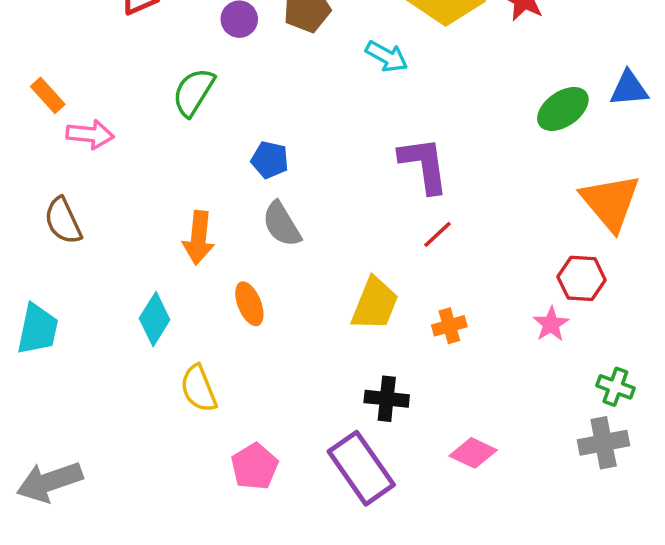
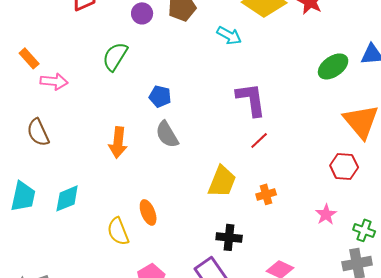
orange ellipse: (249, 304) -> (148, 212), moved
cyan diamond: (155, 319) -> (67, 198), moved, turned 36
pink star: (551, 324) -> (326, 214), moved

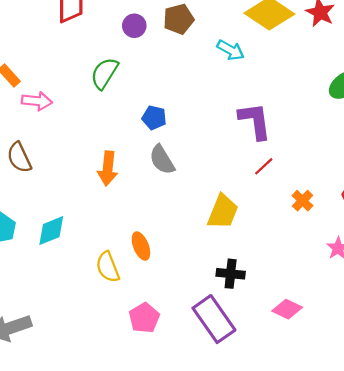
orange cross: (266, 194) -> (303, 201), moved, turned -30

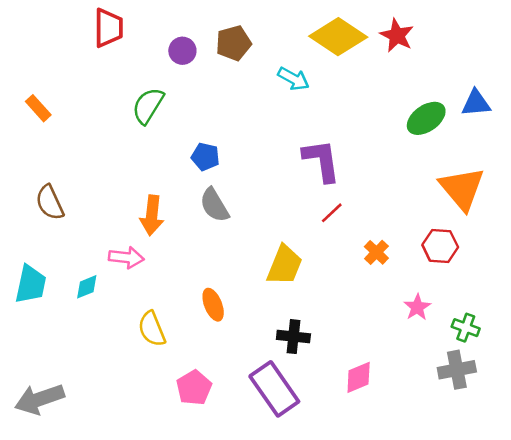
pink arrow: (37, 101) -> (126, 257), moved
cyan diamond: (51, 231) -> (87, 287), size x0.7
orange ellipse: (141, 246) -> (213, 305), moved
pink diamond: (287, 309) -> (359, 377), turned -48

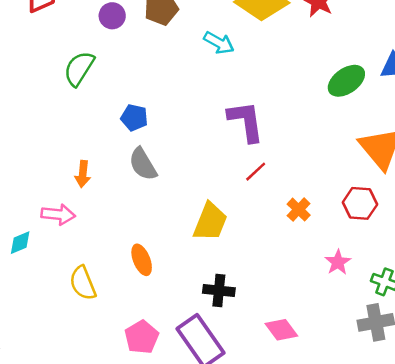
orange arrow: (152, 215) -> (83, 174), size x0.7
pink diamond: (359, 377) -> (281, 330), turned 76
pink pentagon: (194, 388) -> (142, 337), moved

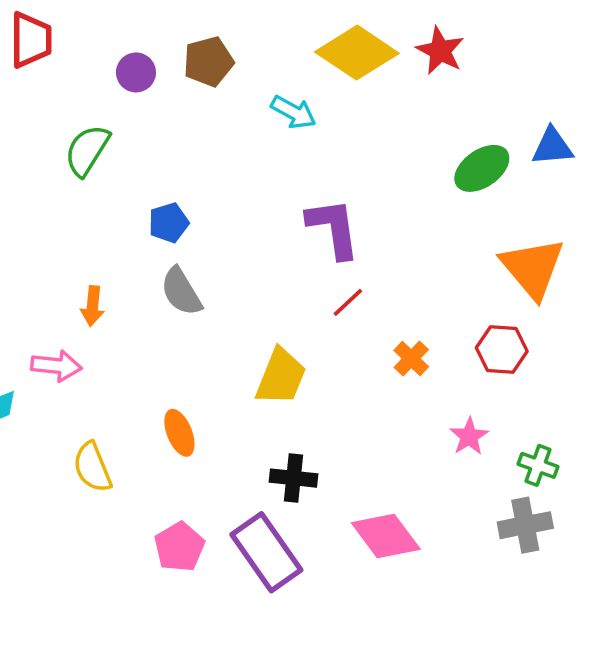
blue pentagon: (134, 118) -> (169, 223), turned -30
pink diamond: (281, 330) -> (386, 536), size x1.4

